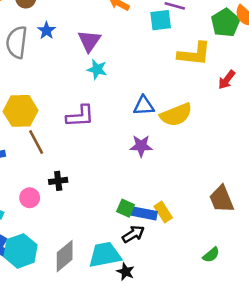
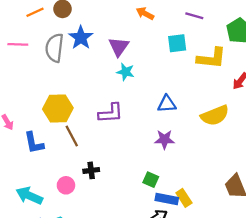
cyan square: (161, 20) -> (177, 43), moved
blue star: (46, 31) -> (81, 38), size x1.5
yellow semicircle: (176, 115) -> (215, 115), moved
green square: (126, 208) -> (151, 180), moved

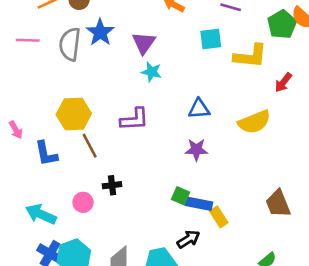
blue rectangle: (167, 199) -> (199, 204), moved

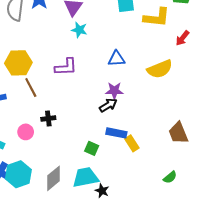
green square: (181, 196) -> (92, 148), moved
black arrow: (188, 239) -> (108, 105), moved

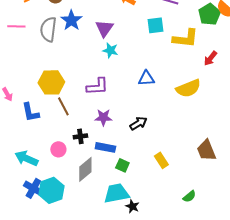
purple star: (114, 91) -> (103, 117), moved
blue rectangle: (116, 133) -> (105, 147), moved
green semicircle: (170, 177) -> (189, 196), moved
gray diamond: (53, 178) -> (85, 169), moved

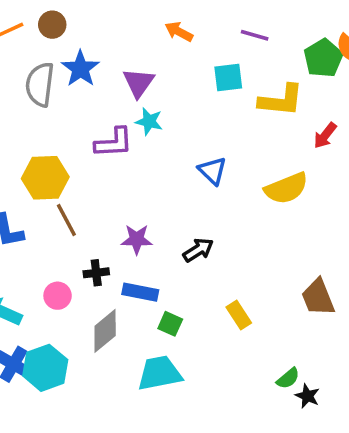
blue triangle: (146, 78) -> (212, 171), turned 48
purple L-shape: (97, 86) -> (114, 143), moved
black star: (132, 206) -> (307, 396), moved

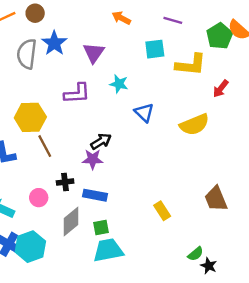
cyan star: (149, 121) -> (119, 84), moved
black arrow: (198, 250) -> (101, 141), moved
green square: (170, 324) -> (101, 228), moved, turned -35

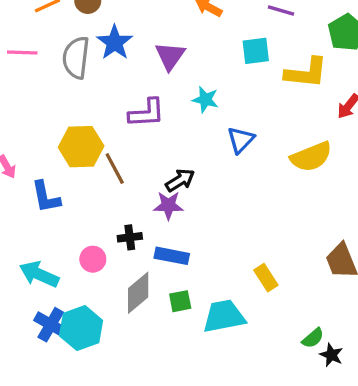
blue triangle: (144, 113) -> (241, 140), turned 30
brown line: (45, 146) -> (115, 168), moved
cyan trapezoid: (108, 250) -> (224, 316), moved

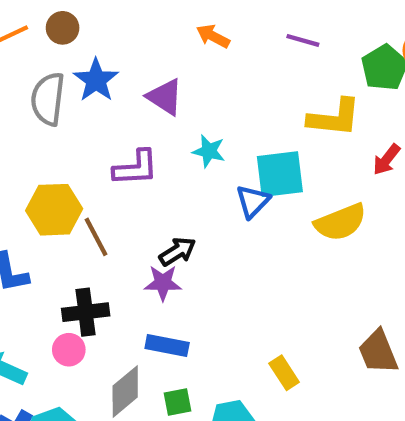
cyan square: (256, 51) -> (280, 174), moved, size x1.4
purple triangle: (170, 56) -> (165, 97), turned -32
black cross: (130, 237) -> (86, 312), moved, size x1.5

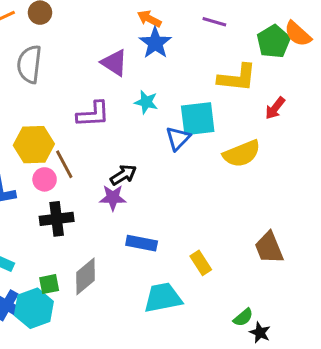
blue star: (96, 80) -> (155, 43), moved
blue rectangle: (167, 346) -> (142, 243), moved
pink circle: (69, 350) -> (45, 179), moved
green square: (177, 402) -> (49, 284), moved

